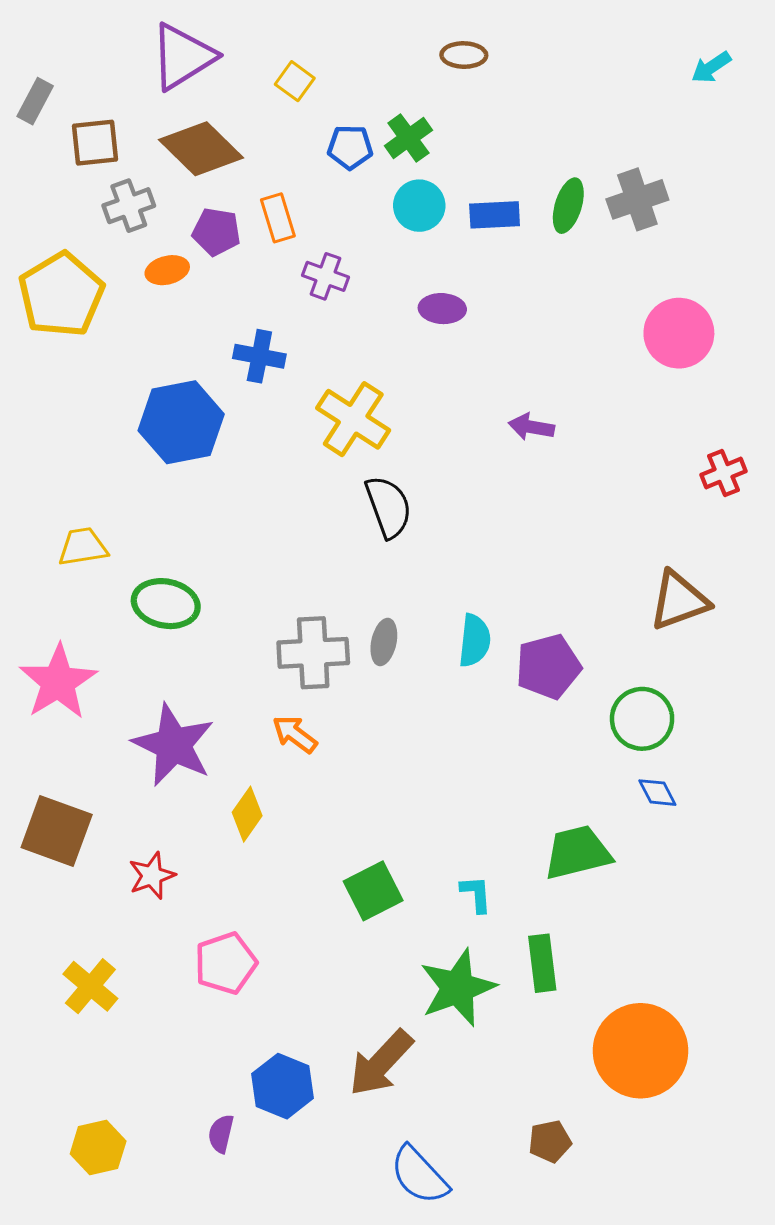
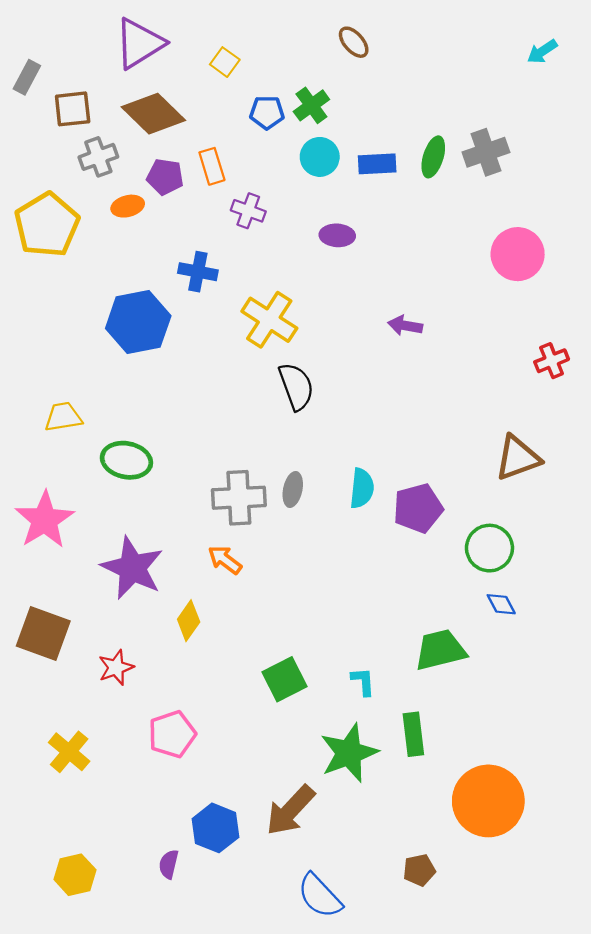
brown ellipse: (464, 55) -> (354, 42), turned 48

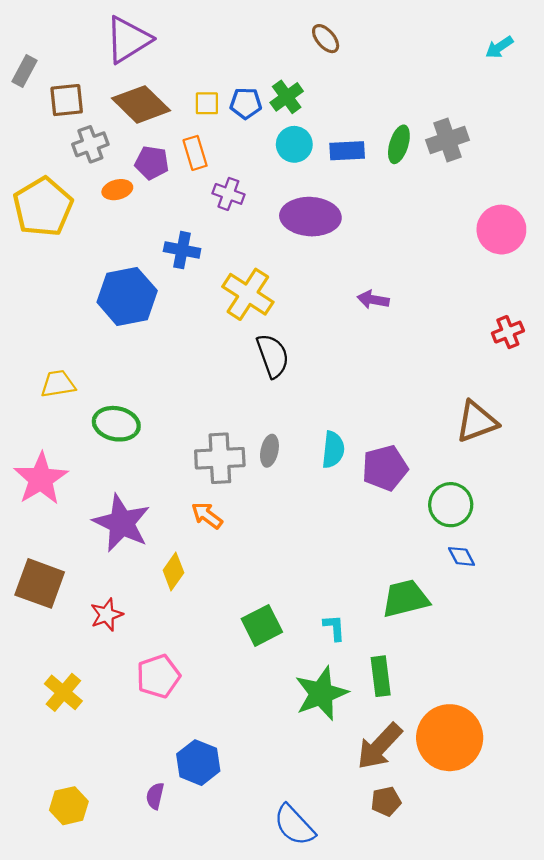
yellow square: (225, 62) -> (207, 103), moved, turned -36
purple ellipse: (337, 235) -> (310, 217), size x1.8
pink circle: (518, 254) -> (501, 230), moved
brown arrow: (290, 810) -> (380, 746), moved

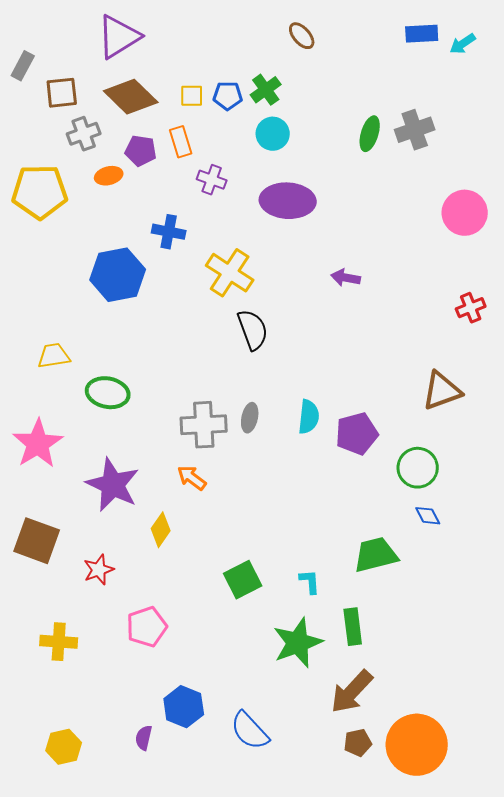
blue rectangle: (347, 151) -> (422, 34), moved
yellow pentagon: (43, 207) -> (40, 192), turned 30
yellow cross: (63, 692) -> (59, 642), turned -36
orange circle: (450, 738) -> (417, 745), moved
blue semicircle: (294, 825) -> (250, 731), moved

